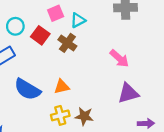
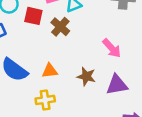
red square: (40, 35) -> (33, 16), turned -30
brown star: (84, 116) -> (86, 76), moved

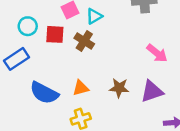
pink arrow: (112, 48) -> (157, 53), moved

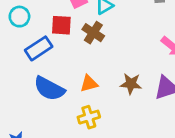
cyan circle: (28, 26) -> (19, 17), moved
blue rectangle: (17, 59) -> (39, 48), moved

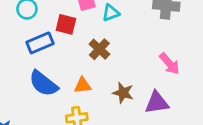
brown cross: (93, 33) -> (99, 49), moved

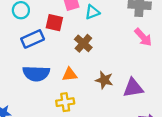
pink arrow: (169, 64) -> (143, 37), moved
blue semicircle: (43, 84) -> (36, 73), turned -35

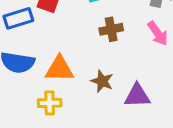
brown cross: (83, 43) -> (111, 29), moved, turned 30
orange triangle: (70, 74) -> (59, 69), size x1.5

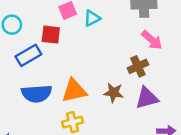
brown cross: (111, 29) -> (138, 66), moved

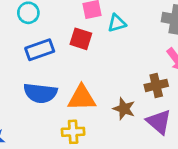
red square: (51, 35) -> (81, 39), moved
purple triangle: (147, 98) -> (159, 122), turned 45

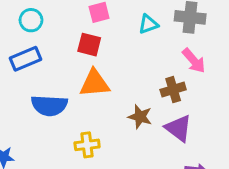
cyan triangle: (117, 23) -> (148, 24), moved
blue rectangle: (40, 50) -> (26, 59), moved
orange triangle: (82, 98) -> (95, 83), moved

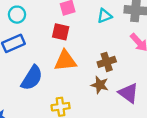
brown cross: (173, 90) -> (107, 62), moved
blue semicircle: (49, 105) -> (32, 78), turned -60

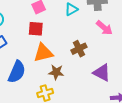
brown star: (100, 85) -> (56, 72), moved

